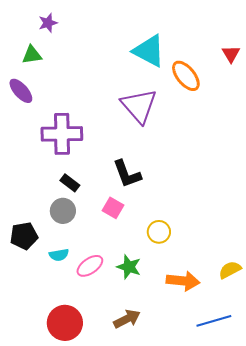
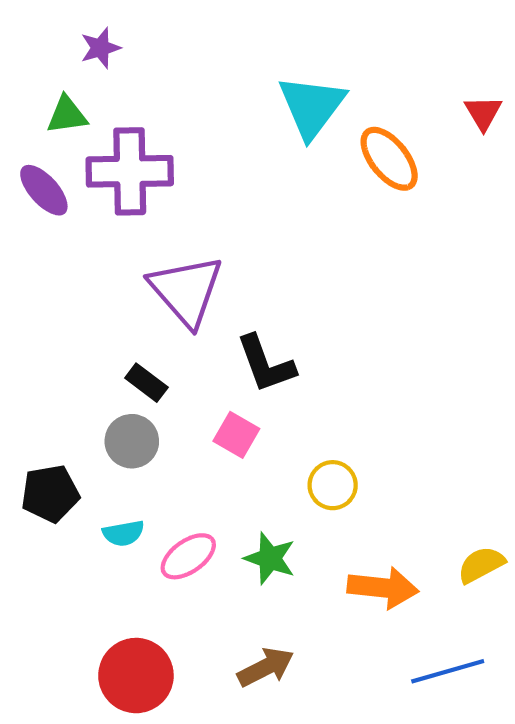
cyan triangle: (149, 51) -> (312, 107), turned 39
purple triangle: (139, 106) -> (186, 291), moved
purple cross: (62, 134) -> (130, 171), moved

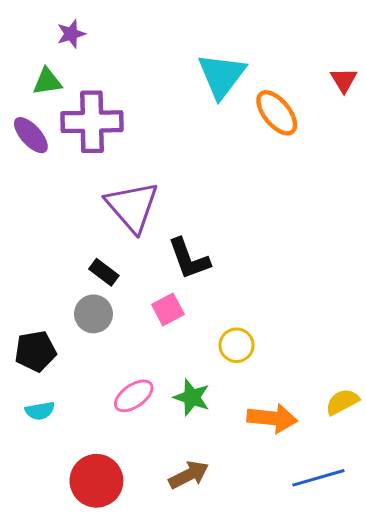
pink square: (236, 435) -> (168, 309), turned 32
cyan semicircle: (123, 533) -> (40, 411), moved

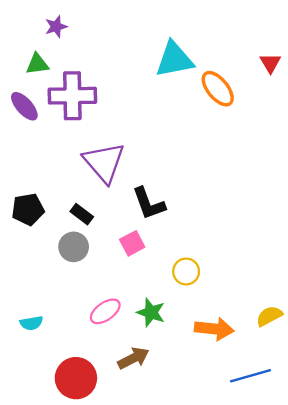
cyan triangle: (222, 76) -> (174, 59), turned 42
black pentagon: (35, 351) -> (28, 209), moved
brown arrow: (189, 475) -> (133, 358), moved

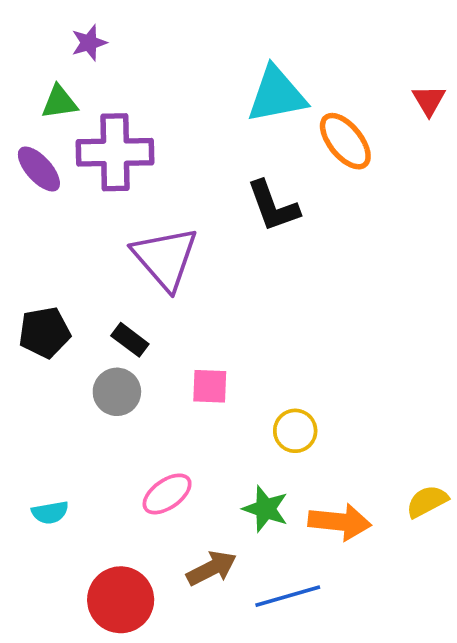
black L-shape: (149, 204) -> (273, 206), moved
pink square: (132, 243) -> (210, 386), turned 30
green star: (151, 312) -> (265, 509), moved
blue line: (251, 376) -> (288, 596), moved

